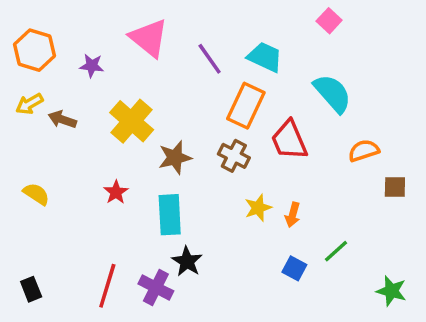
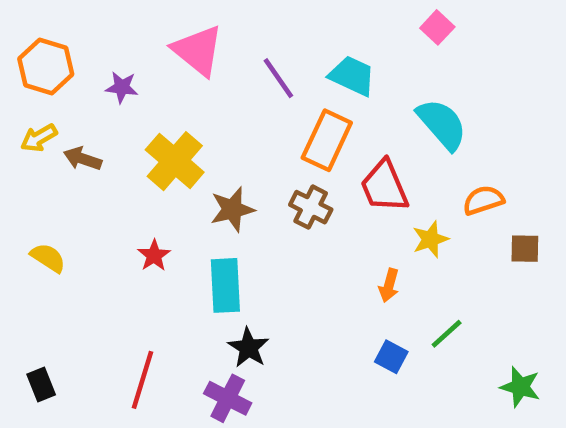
yellow star: (258, 208) -> (430, 239), moved
purple cross: (156, 287) -> (228, 398), moved

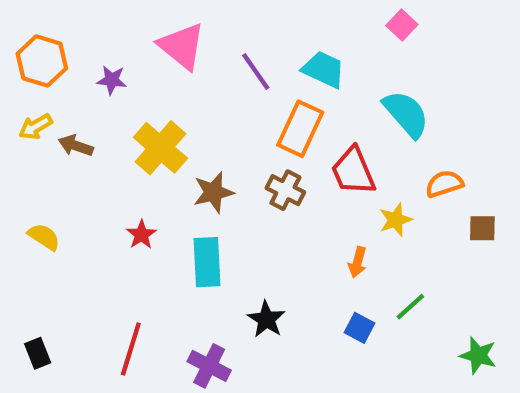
black star: (248, 348) -> (266, 319), moved

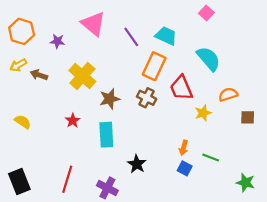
orange arrow: (357, 262) -> (184, 148), moved
green line: (410, 307) -> (211, 158), turned 63
black rectangle: (38, 353) -> (19, 181), size x1.6

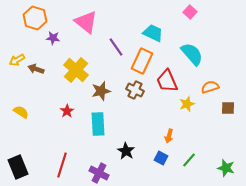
orange hexagon: (22, 31) -> (35, 18), moved
purple line: (131, 37) -> (116, 47), moved
green line: (211, 158) -> (189, 160), moved, turned -70
blue square: (185, 168) -> (161, 158), moved

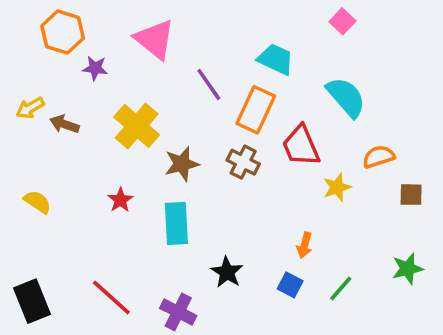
red line: (62, 165) -> (111, 297), turned -65
green star: (226, 168) -> (407, 269), moved, turned -30

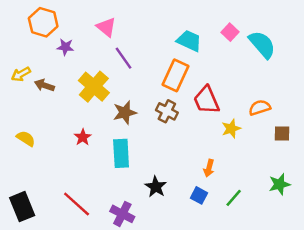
pink square: (342, 21) -> (230, 32), moved
pink triangle: (155, 39) -> (106, 27), size x0.7
purple line: (209, 84) -> (124, 58), moved
cyan semicircle: (346, 97) -> (262, 44), moved

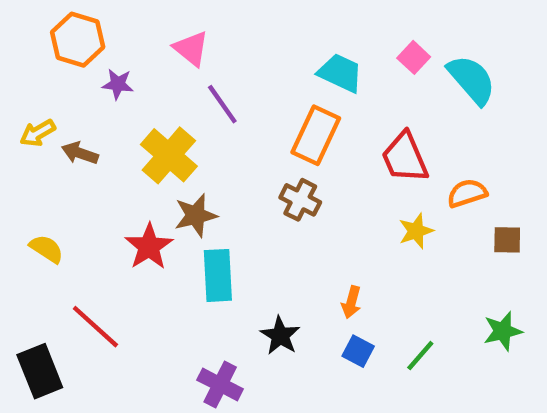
red trapezoid: (206, 100) -> (405, 158), moved
brown star: (125, 113) -> (196, 215), moved
red star: (83, 137) -> (149, 247), size x1.5
orange arrow: (209, 168) -> (351, 302), moved
red line: (77, 204) -> (95, 327), moved

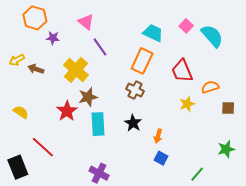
black star: (280, 336) -> (133, 123), moved
green line: (420, 356) -> (197, 174), moved

